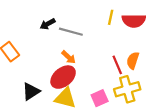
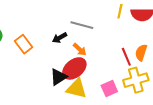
black arrow: (48, 24) -> (60, 38), moved
black triangle: (31, 91) -> (59, 77), moved

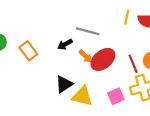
red ellipse: (74, 68) -> (103, 59), moved

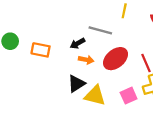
yellow line: (127, 17) -> (124, 11), moved
orange rectangle: (28, 51) -> (41, 50), turned -42
orange arrow: (86, 56) -> (86, 60), moved, turned -32

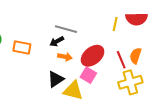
yellow line: (124, 11) -> (115, 24), moved
gray line: (100, 30) -> (66, 29), moved
pink square: (129, 96) -> (88, 75), moved, turned -35

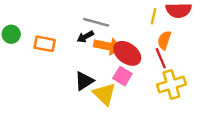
red ellipse: (93, 56) -> (127, 53), turned 75
orange semicircle: (135, 56) -> (164, 40), moved
orange arrow: (65, 57) -> (108, 46), moved, size x1.6
yellow triangle: (73, 91) -> (104, 94), turned 30

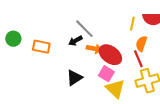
gray line: (96, 22) -> (84, 29), turned 30
orange arrow: (108, 46) -> (94, 49), size x0.7
yellow triangle: (104, 94) -> (115, 89), moved

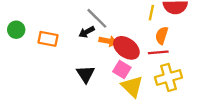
red line: (138, 59) -> (158, 52), turned -72
black triangle: (74, 78) -> (86, 74), turned -30

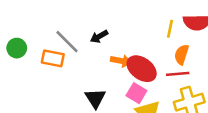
gray line: (97, 18) -> (67, 42), moved
black arrow: (87, 32) -> (99, 36), moved

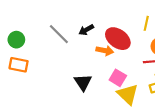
orange rectangle: (53, 58) -> (19, 65), moved
red ellipse: (142, 69) -> (118, 39), moved

